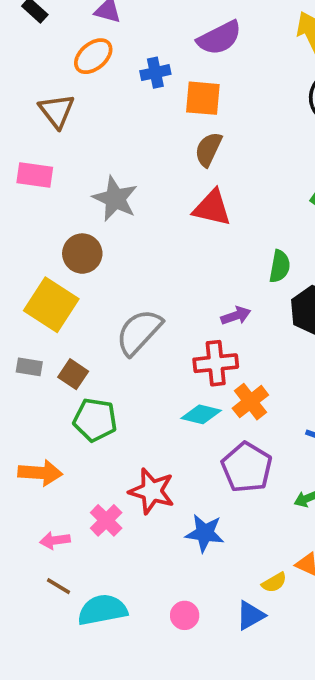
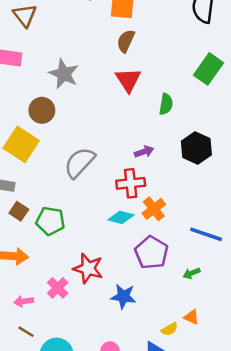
red triangle: (212, 208) -> (128, 80), turned 44
green semicircle: (280, 266) -> (166, 104), moved
brown square: (73, 374) -> (19, 211), moved

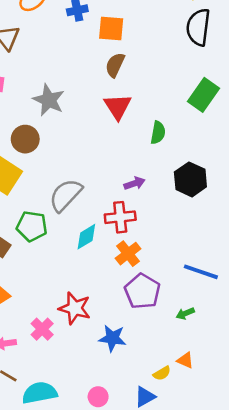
orange cross: (154, 209) -> (128, 254), moved
cyan diamond: (121, 217) -> (86, 237), moved, turned -45
green pentagon: (50, 221) -> (32, 226), moved

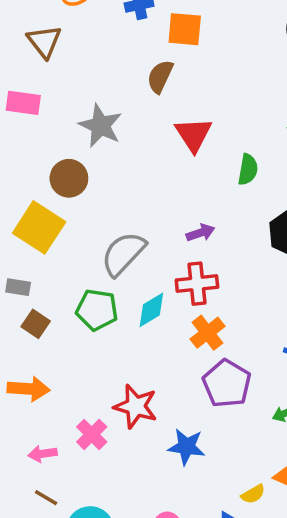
brown semicircle: (115, 65) -> (160, 77), moved
purple arrow: (135, 183) -> (200, 233), moved
green pentagon: (32, 226) -> (97, 310), moved

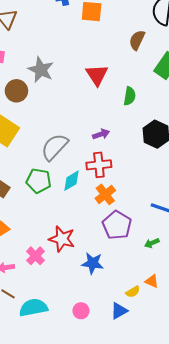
brown semicircle: (160, 77) -> (137, 40), moved
brown circle: (69, 178) -> (16, 91), moved

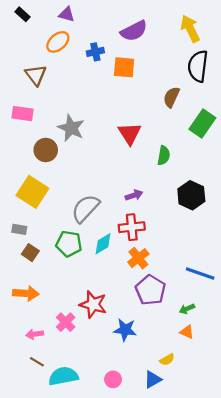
orange triangle: (152, 281) -> (187, 332), moved

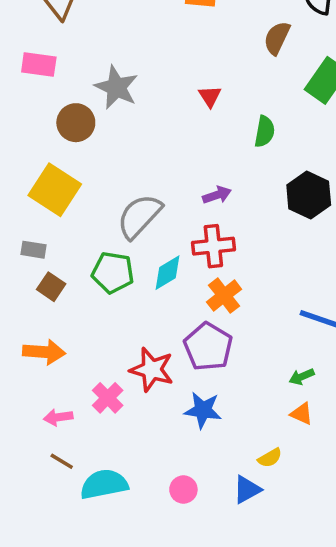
red triangle: (130, 133) -> (210, 96), size x0.6
purple pentagon: (150, 290) -> (208, 347), moved

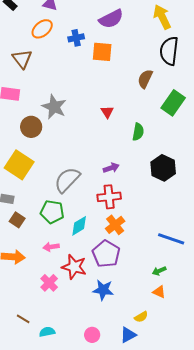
cyan diamond: (168, 273) -> (79, 226), moved
pink arrow: (58, 417) -> (51, 247), moved
cyan semicircle: (104, 484) -> (47, 332), size x0.6

